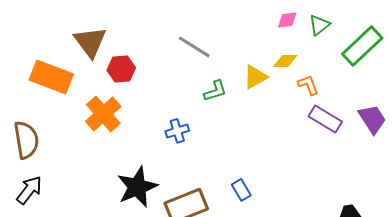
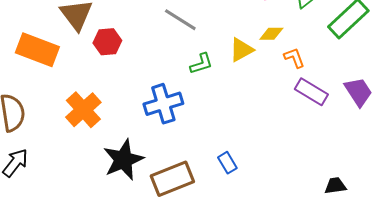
orange cross: (103, 114) -> (83, 110), moved
blue cross: (177, 131) -> (163, 104), size x1.6

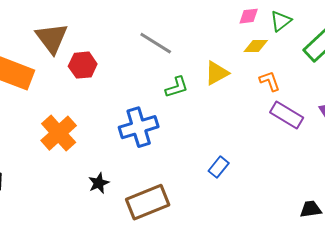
yellow diamond: (271, 34) -> (256, 46), moved
black star: (123, 160) -> (99, 183), size x0.5
blue rectangle: (227, 163) -> (219, 167), moved, turned 70

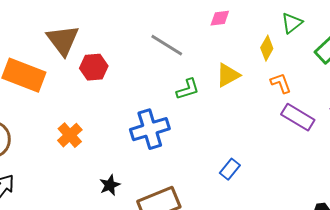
pink diamond: (249, 16) -> (220, 18), moved
yellow diamond: (256, 46) -> (267, 48), turned -60
orange cross: (59, 133) -> (70, 135), size x0.7

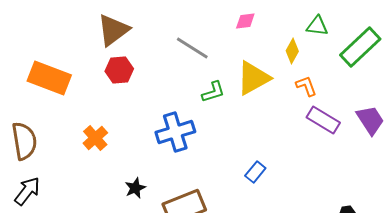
green triangle: (292, 23) -> (317, 26), turned 45
brown triangle: (63, 40) -> (113, 30), moved, turned 30
yellow triangle: (228, 75) -> (253, 78), size x1.4

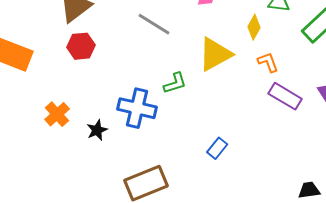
green L-shape: (213, 92) -> (175, 83), moved
blue cross: (175, 132) -> (137, 108), turned 30
black star: (135, 188) -> (97, 130), moved

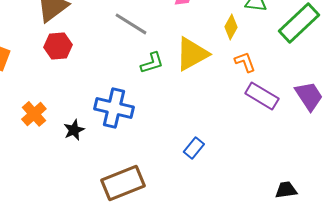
green L-shape: (175, 83) -> (152, 63), moved

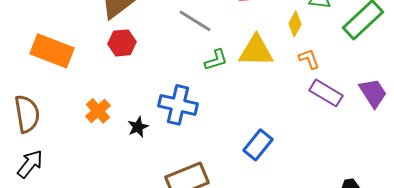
yellow triangle: (192, 54) -> (256, 51), turned 30
blue rectangle: (194, 148) -> (258, 145), size x1.4

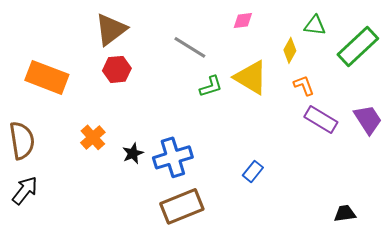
yellow triangle: (256, 51) -> (251, 77), turned 30
blue cross: (178, 105) -> (173, 157), moved, turned -30
blue rectangle: (258, 145) -> (253, 171), size x0.7

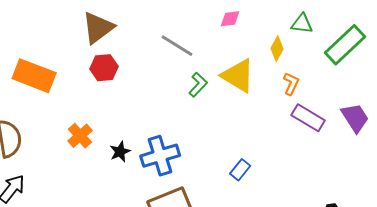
orange L-shape: (304, 85) -> (291, 84), turned 45
green L-shape: (211, 86) -> (198, 85), turned -30

